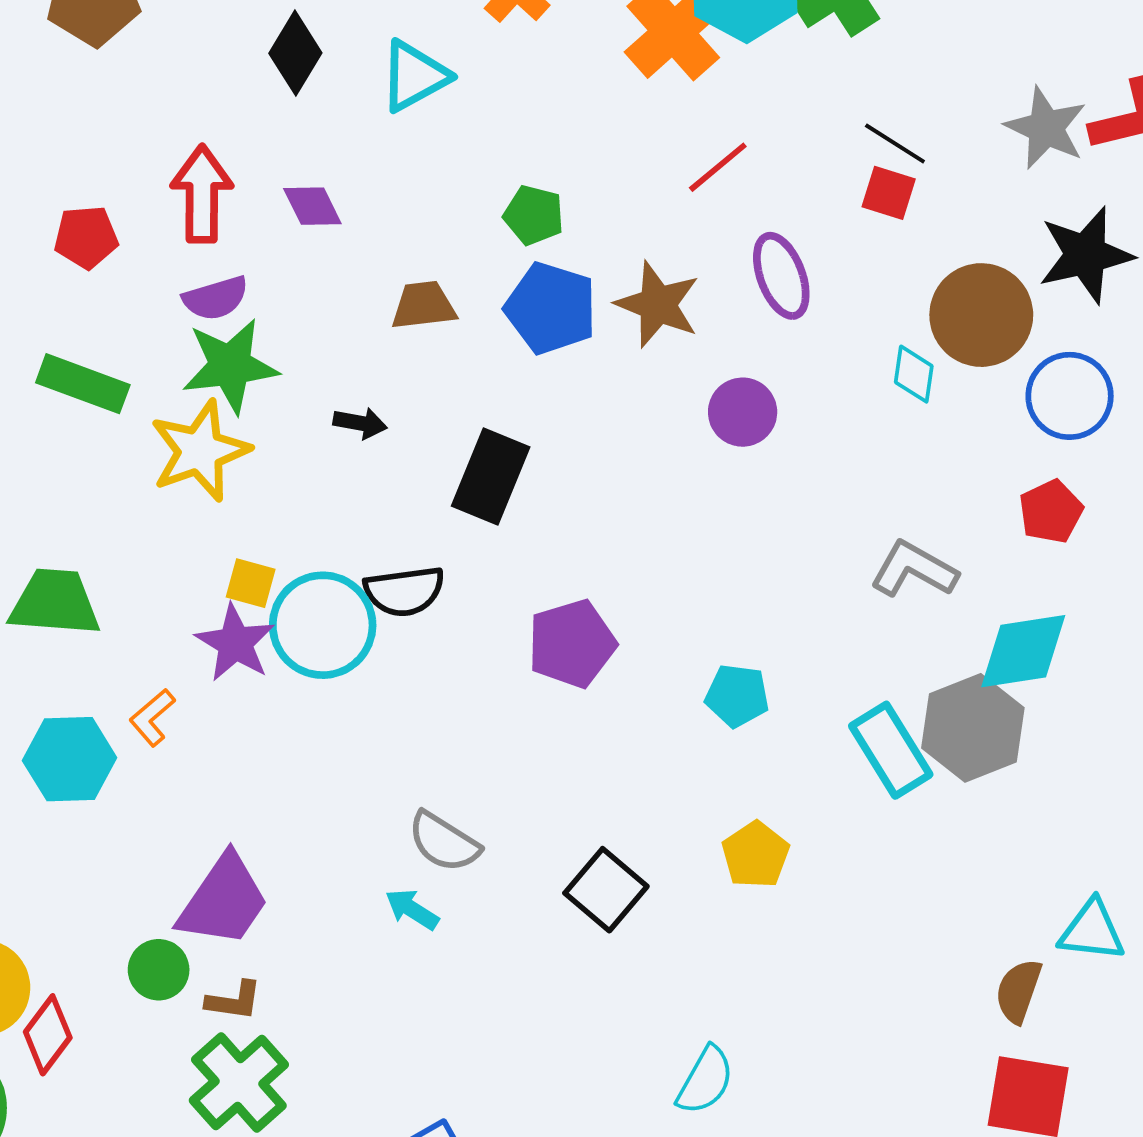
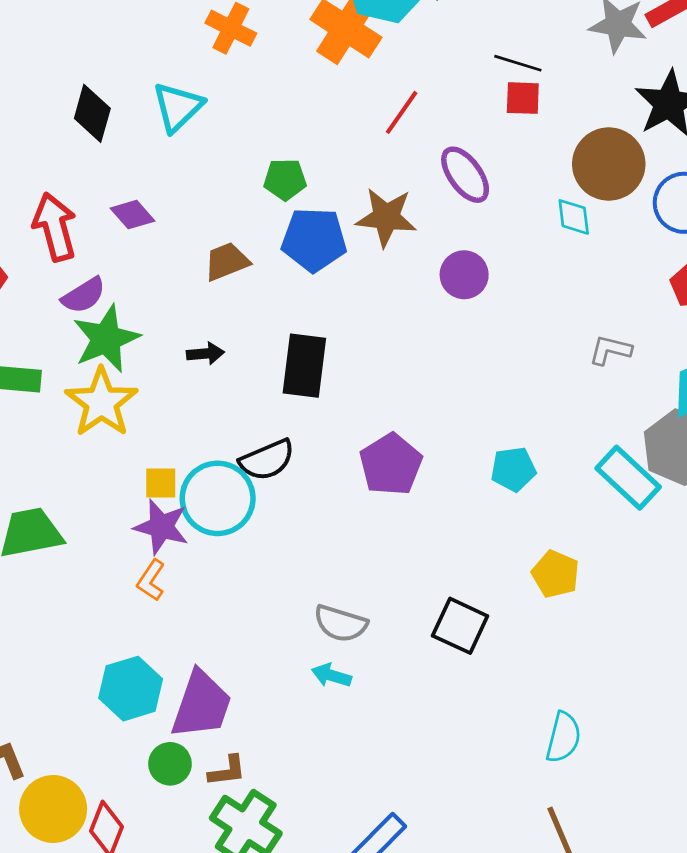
gray L-shape: (914, 569) -> (610, 350), size x0.7
orange L-shape: (152, 717) -> (151, 580), moved
cyan hexagon: (70, 759) -> (131, 689), moved

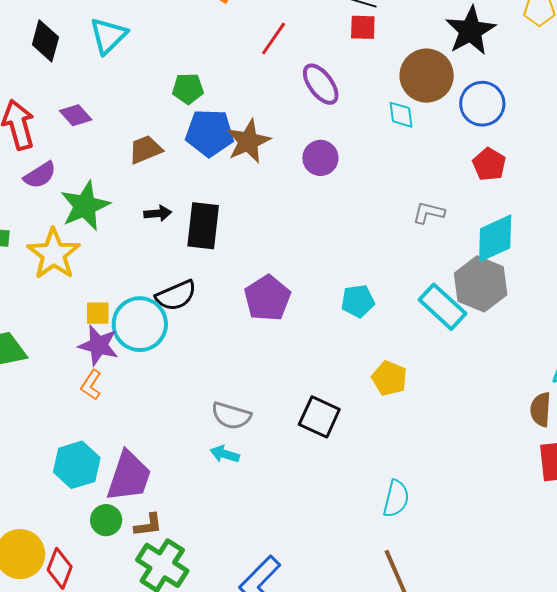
brown star: (386, 217) -> (248, 141), moved, turned -30
green star: (106, 339) -> (85, 206), moved
black arrow: (205, 354) -> (158, 213), moved

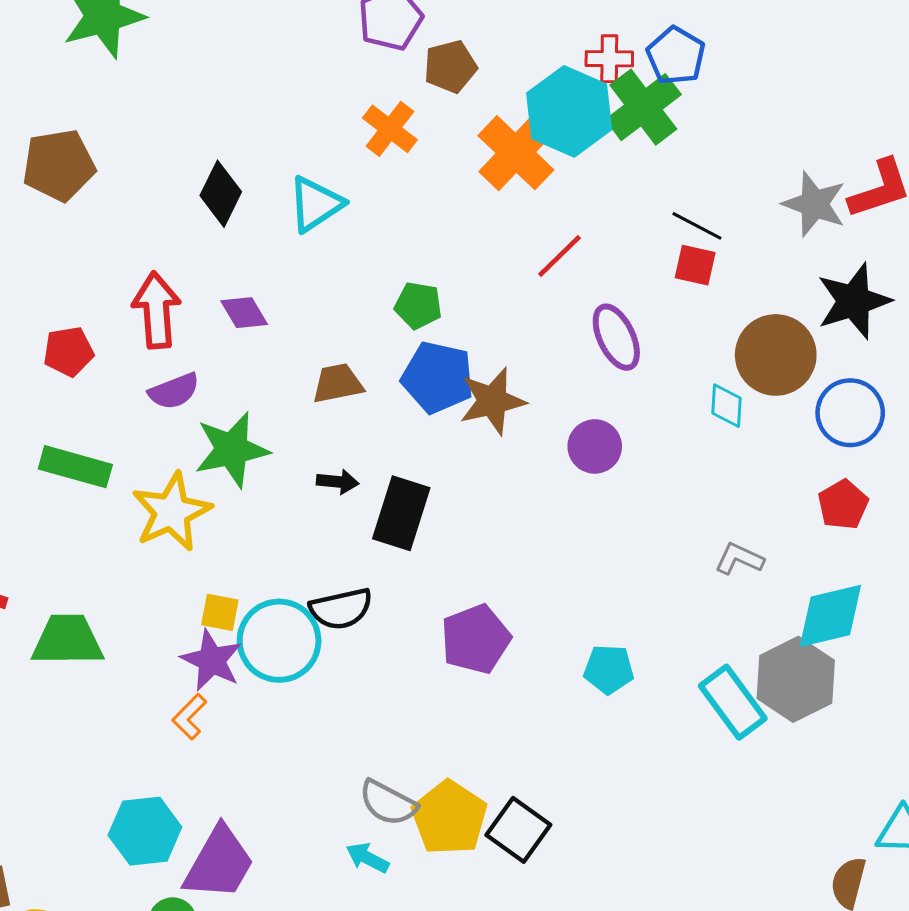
yellow pentagon: (389, 378) -> (449, 818), moved, size x1.4

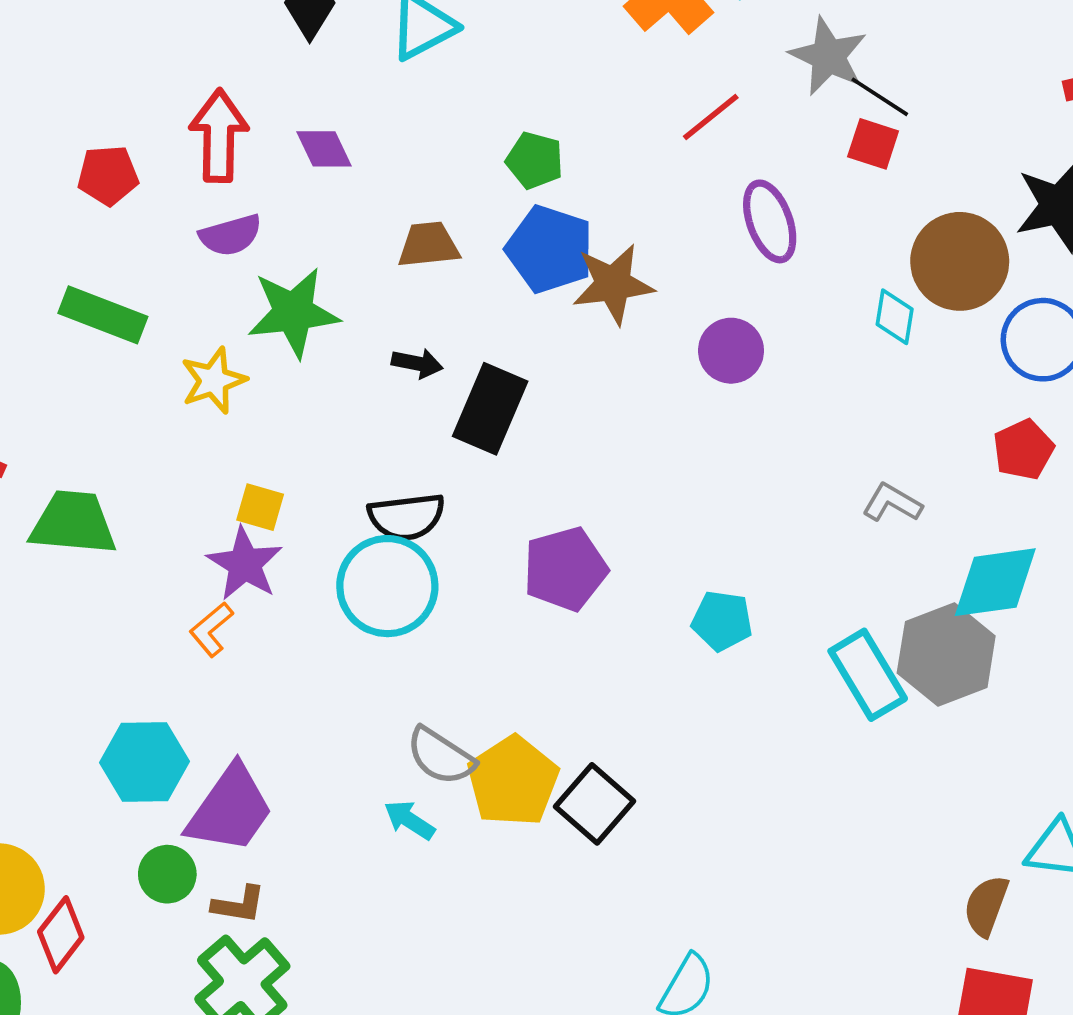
gray star: (814, 204) -> (828, 56), moved
yellow star: (172, 512) -> (214, 380), size x0.7
cyan circle: (279, 641) -> (387, 586), moved

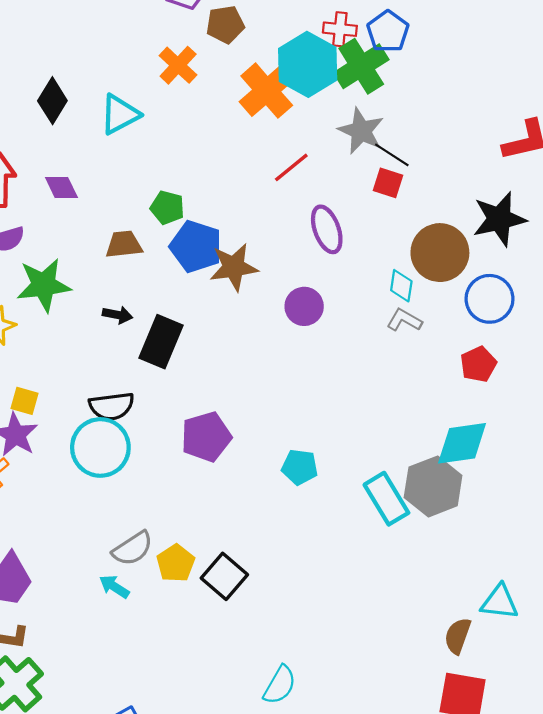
green pentagon: (535, 160) -> (167, 208), moved
gray L-shape: (892, 503) -> (404, 320), moved
gray semicircle: (441, 756) -> (133, 548), turned -66
yellow pentagon: (513, 781) -> (176, 563), size x0.7

